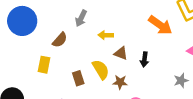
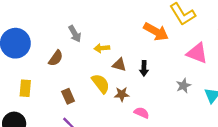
gray arrow: (81, 18) -> (75, 34), turned -49
yellow rectangle: (44, 65) -> (25, 88), moved
brown rectangle: (78, 78) -> (68, 96), moved

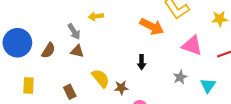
yellow arrow: (102, 48) -> (96, 16), moved
brown semicircle: (56, 58) -> (48, 50), moved
brown triangle: (119, 65) -> (77, 51), moved

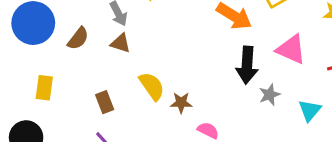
black arrow: (142, 62) -> (247, 65), moved, size x1.6

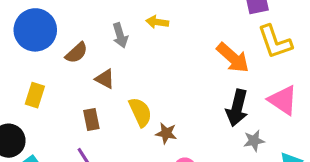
brown triangle: (121, 43) -> (105, 79), moved

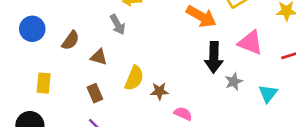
blue circle: (35, 30) -> (32, 29), size x0.7
gray arrow: (120, 35) -> (118, 25), moved
yellow semicircle: (140, 112) -> (134, 78), turned 60

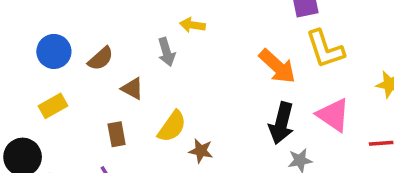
blue circle: (32, 29) -> (54, 51), moved
yellow rectangle: (44, 83) -> (53, 106), turned 42

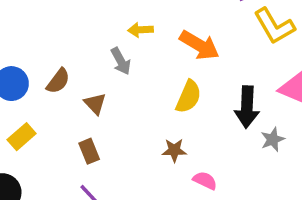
orange arrow: (277, 66) -> (199, 45), moved
brown triangle: (132, 89) -> (95, 104), turned 30
yellow semicircle: (172, 126) -> (189, 97), moved

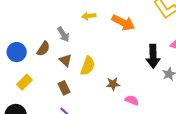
gray arrow: (121, 61) -> (63, 34), moved
yellow semicircle: (189, 97) -> (88, 66), moved

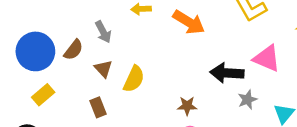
blue circle: (17, 52) -> (35, 51), size x1.4
black arrow: (153, 56) -> (227, 73), turned 90
brown star: (113, 84) -> (187, 106), moved

